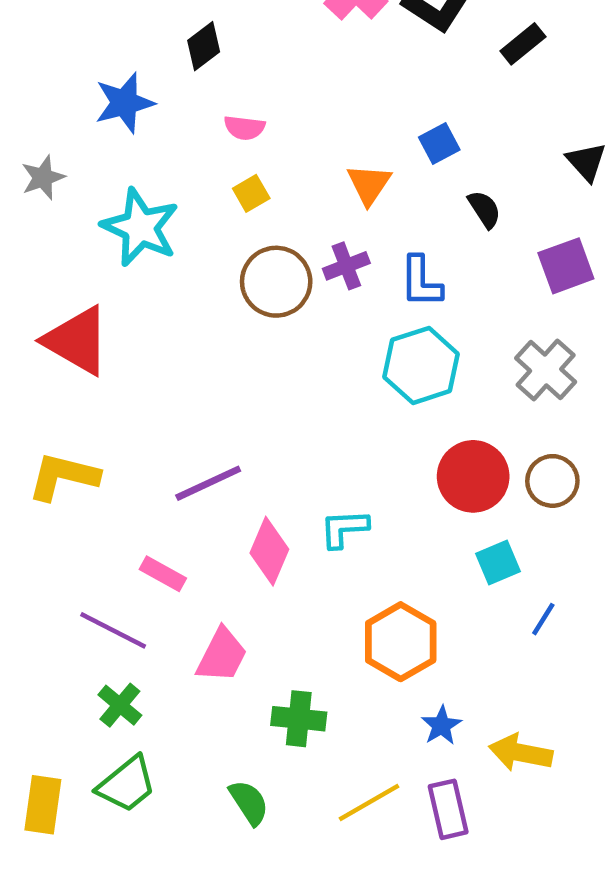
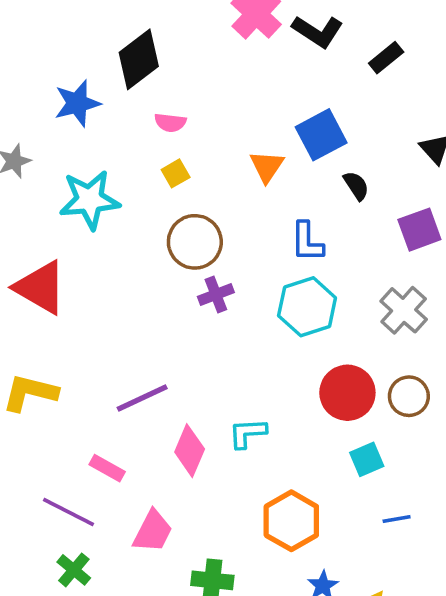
black diamond: (204, 46) -> (139, 59), size x1.6
blue square: (439, 144) -> (321, 135), size x1.6
cyan star: (140, 227) -> (90, 200), turned -30
purple cross: (346, 266) -> (216, 294), moved
blue line: (543, 619) -> (397, 519), moved, turned 48

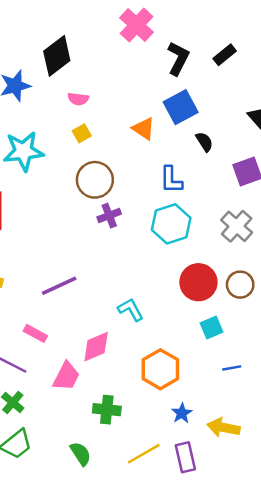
black L-shape: (318, 31) -> (178, 58), moved, turned -96
orange triangle: (267, 166) -> (144, 129), turned -30
cyan L-shape: (247, 433) -> (131, 310), turned 64
pink diamond: (190, 451) -> (96, 347), moved, turned 44

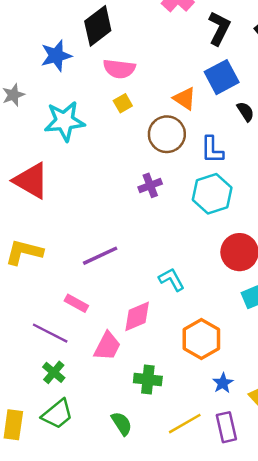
pink semicircle: (78, 99) -> (119, 69), size x1.5
brown circle: (95, 180) -> (167, 134), moved

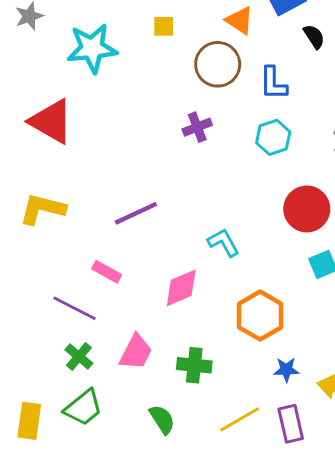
yellow square: (123, 103) -> (164, 26), turned 30
cyan hexagon: (212, 194) -> (273, 137), size x0.7
pink trapezoid: (107, 346) -> (136, 352), moved
blue star: (223, 383) -> (286, 370), turned 30

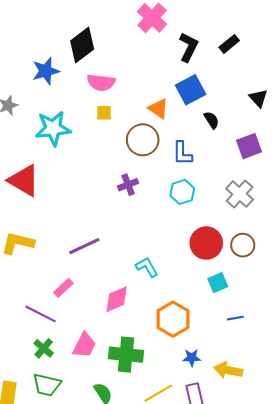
pink rectangle: (107, 272) -> (63, 288), turned -72
green cross: (194, 365) -> (126, 355), size x1.4
green trapezoid: (83, 408) -> (47, 385), turned 52

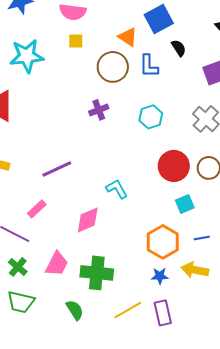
blue L-shape: (182, 153) -> (149, 66), moved
orange hexagon: (173, 319) -> (163, 242), moved
yellow arrow: (228, 370) -> (195, 270), moved

